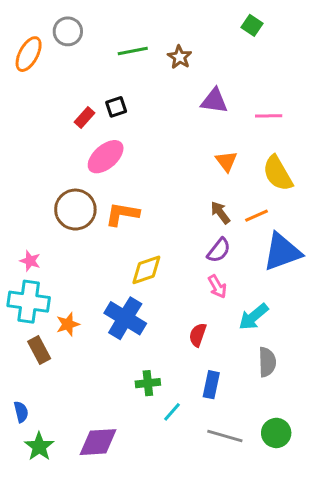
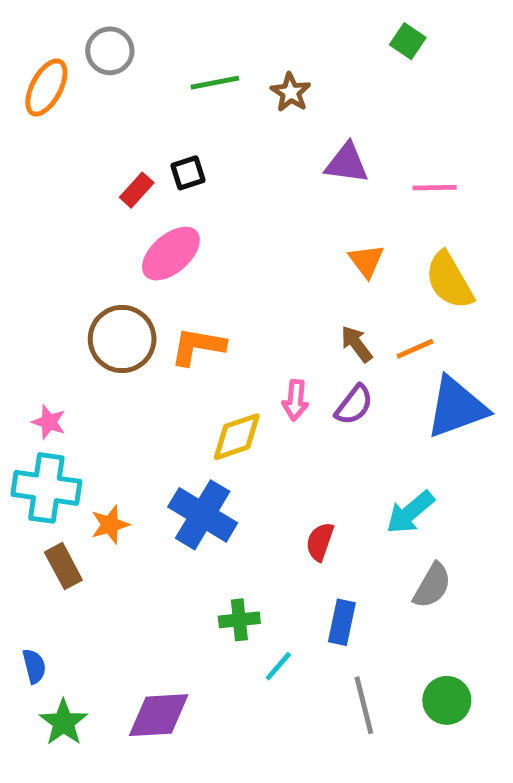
pink arrow: (217, 287) -> (295, 400), moved, turned 35
gray semicircle: (267, 362) -> (432, 586), turned 32
gray line: (225, 436) -> (364, 705), turned 60

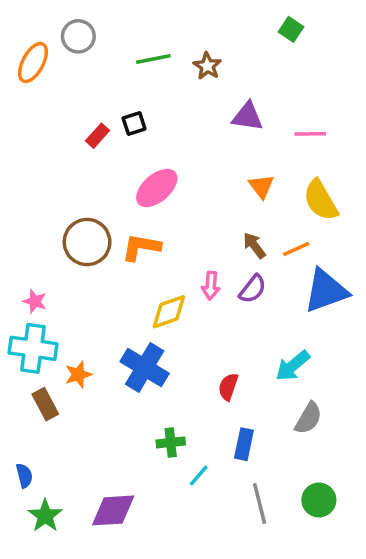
pink ellipse: (171, 254) -> (157, 188), moved

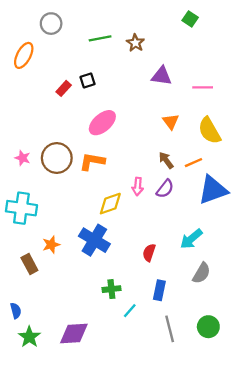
orange ellipse: (33, 62) -> (24, 55), moved
pink star: (35, 301) -> (23, 158), moved
cyan cross: (33, 348) -> (21, 208), moved

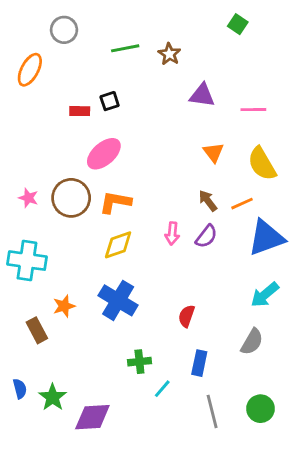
red rectangle: (64, 88) -> (80, 111), turned 49
pink ellipse: (102, 123) -> (104, 154), moved
yellow diamond: (110, 204) -> (118, 245), moved
cyan arrow: (191, 239) -> (265, 295), moved
green star: (29, 337) -> (53, 397), moved

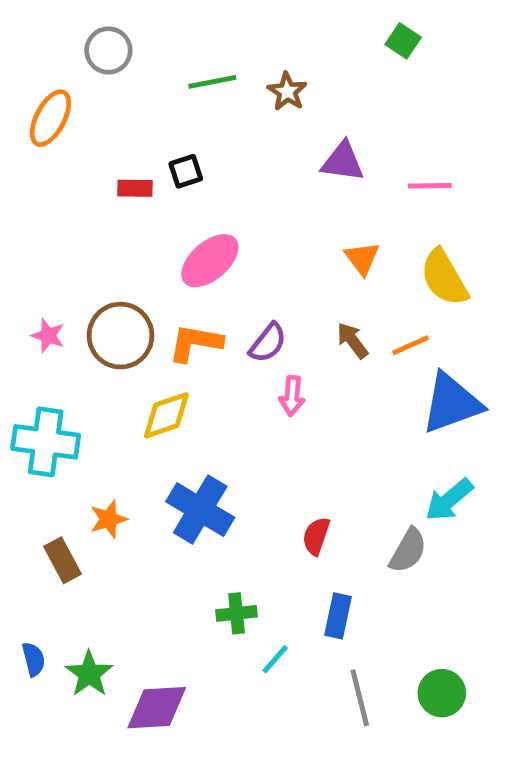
pink ellipse: (104, 154) -> (210, 261), moved
purple semicircle: (206, 236) -> (268, 343), moved
yellow diamond: (118, 245) -> (166, 415), moved
gray semicircle: (252, 342) -> (408, 551), moved

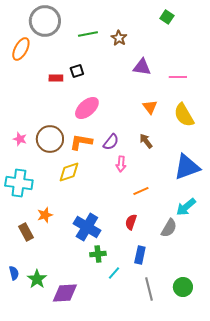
gray circle: (108, 50) -> (45, 21), size x1.6
orange line: (410, 345) -> (141, 191), moved
blue cross: (200, 510) -> (87, 227), moved

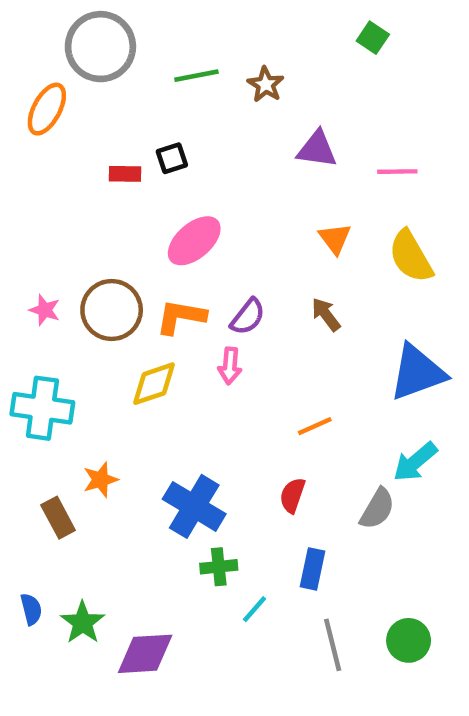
pink arrow: (121, 164) -> (230, 366), moved

